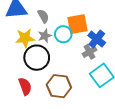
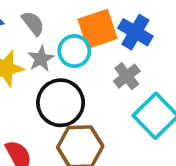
blue cross: (97, 39) -> (135, 32), moved
black circle: (37, 58) -> (61, 103), moved

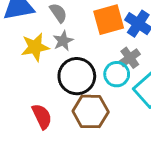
cyan circle: (74, 51) -> (117, 74), moved

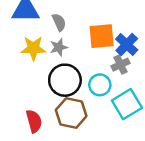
gray cross: (130, 58) -> (121, 65), moved
red semicircle: (42, 116) -> (34, 121), moved

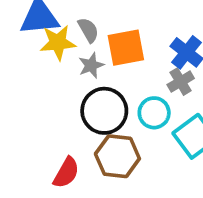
orange square: (102, 36) -> (126, 48), moved
yellow star: (33, 48) -> (58, 42), moved
red semicircle: (34, 121) -> (66, 173), turned 50

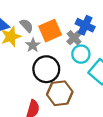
gray cross: (181, 82) -> (74, 38), moved
cyan circle: (154, 113) -> (81, 54), moved

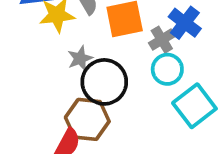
gray star: (33, 45) -> (80, 58), moved
brown hexagon: (60, 93) -> (87, 119), moved

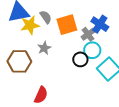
black circle: (104, 82) -> (80, 59), moved, size x0.6
brown hexagon: (87, 119) -> (19, 61), moved

